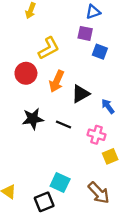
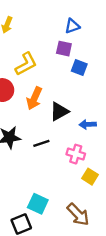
blue arrow: (108, 106) -> (88, 124), turned -56
black line: (63, 124) -> (41, 143), turned -42
yellow square: (110, 156) -> (90, 177), turned -35

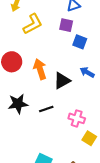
yellow L-shape: (26, 64) -> (33, 24), moved
orange arrow: (34, 98) -> (40, 69), turned 138
blue arrow: (88, 124) -> (87, 72), moved, turned 32

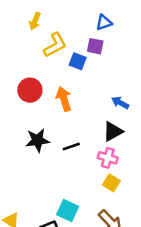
blue square: (80, 42) -> (78, 61), moved
black triangle: (62, 81) -> (113, 131), moved
yellow square: (89, 138) -> (111, 183), moved

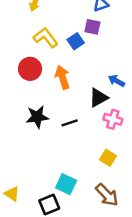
yellow L-shape: (55, 45) -> (46, 38), moved, turned -100
blue square: (78, 61) -> (76, 41), turned 35
black triangle: (113, 131) -> (98, 98), moved
pink cross: (108, 158) -> (113, 119), moved

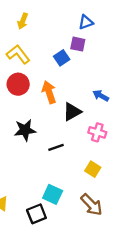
yellow L-shape: (46, 38) -> (18, 54), moved
black triangle: (98, 98) -> (72, 112), moved
black line: (70, 123) -> (56, 147), moved

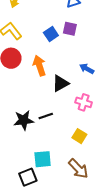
purple square: (78, 44) -> (70, 29), moved
black star: (25, 130) -> (24, 120), moved
cyan square: (53, 194) -> (43, 159), turned -30

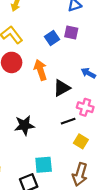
black line: (46, 116) -> (68, 121), moved
brown arrow: (78, 169) -> (80, 174), turned 60

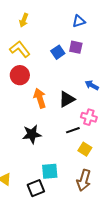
orange arrow: (40, 70) -> (40, 98), moved

